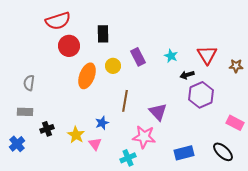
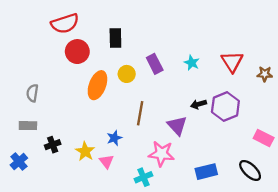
black arrow: (187, 75) -> (198, 104), moved

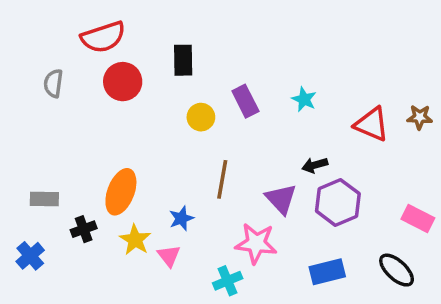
red triangle: (232, 62) -> (372, 124), moved, turned -35
orange ellipse: (97, 85) -> (121, 192), moved
gray semicircle: (32, 93) -> (53, 83), moved
purple hexagon: (225, 107) -> (338, 202), moved

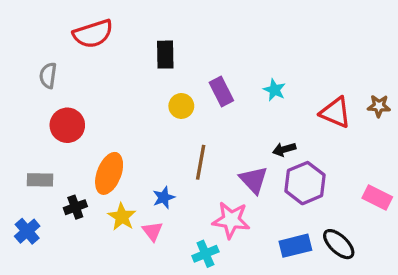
red circle: (123, 82) -> (67, 125), moved
black ellipse: (397, 270) -> (339, 244), moved

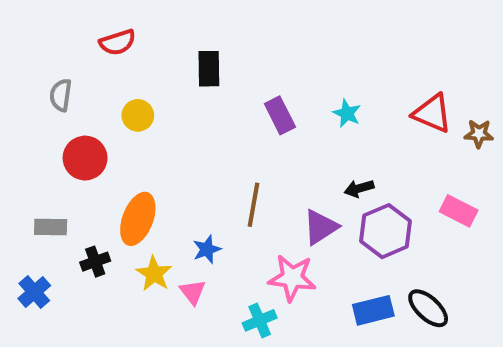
red semicircle: (93, 34) -> (118, 42), size x0.7
yellow circle: (181, 106) -> (138, 115), moved
red triangle: (335, 112) -> (432, 113), moved
purple triangle: (254, 180) -> (321, 227), turned 40
pink rectangle: (377, 198) -> (459, 211), moved

